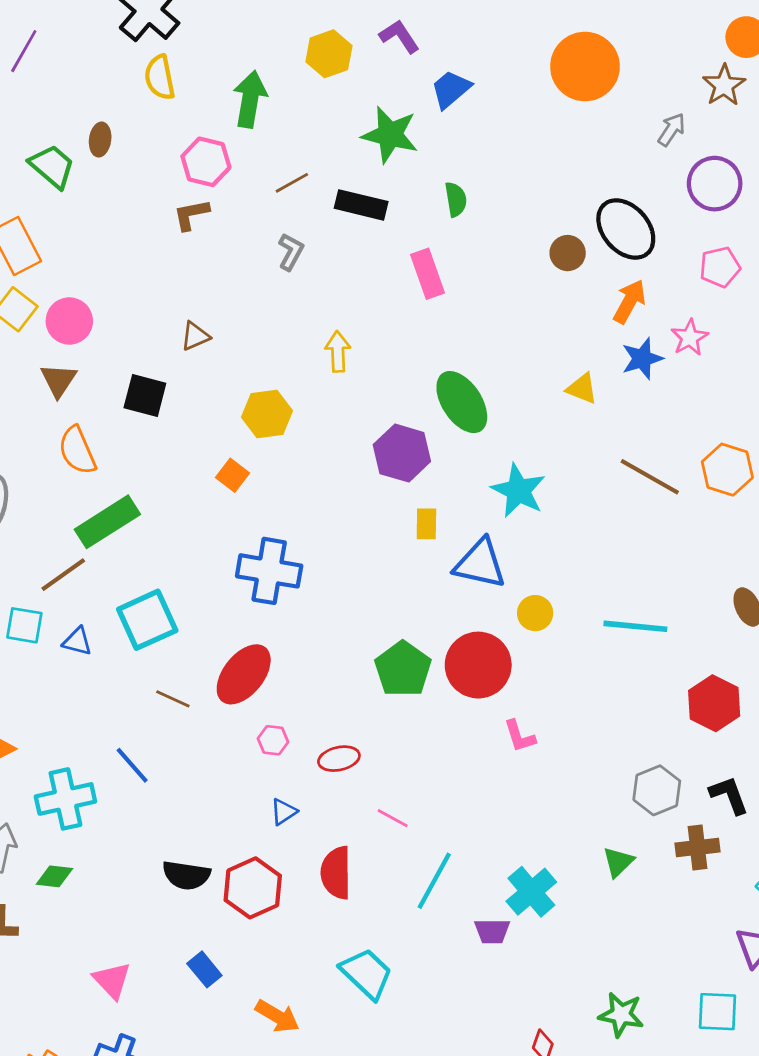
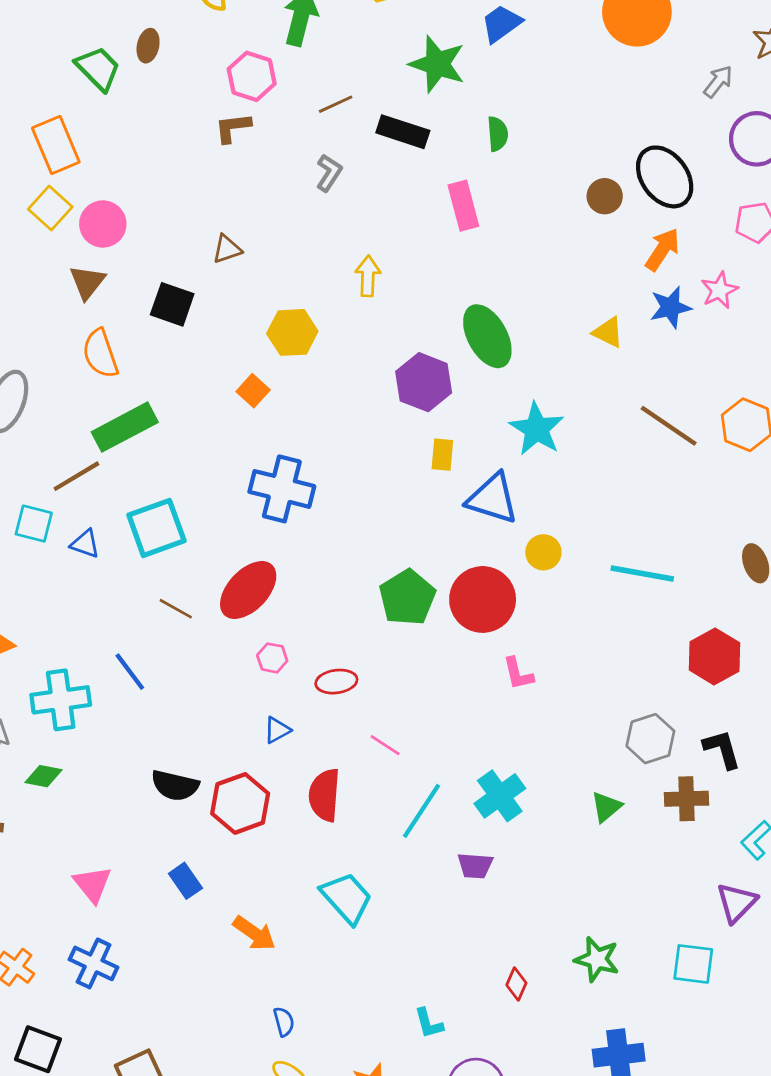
cyan cross: (531, 892) -> (500, 796), moved

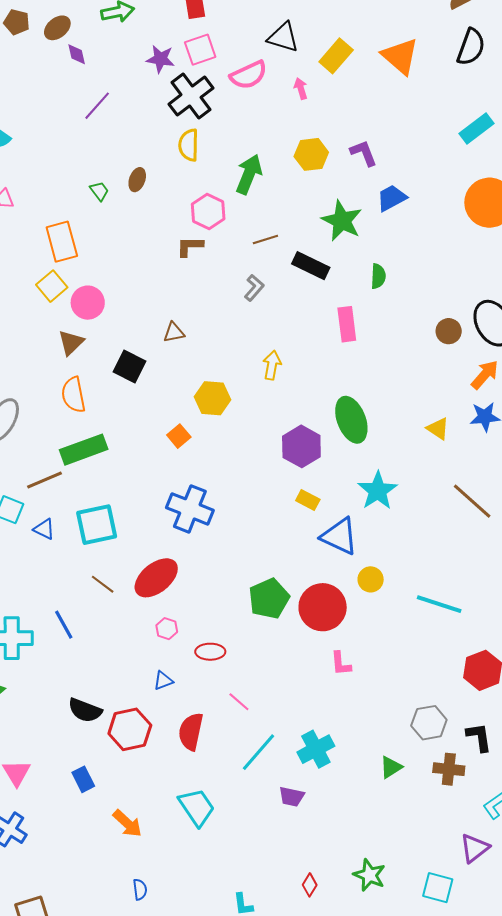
green trapezoid: (98, 68) -> (99, 191), size x0.6
yellow rectangle: (442, 455) -> (308, 500), turned -75

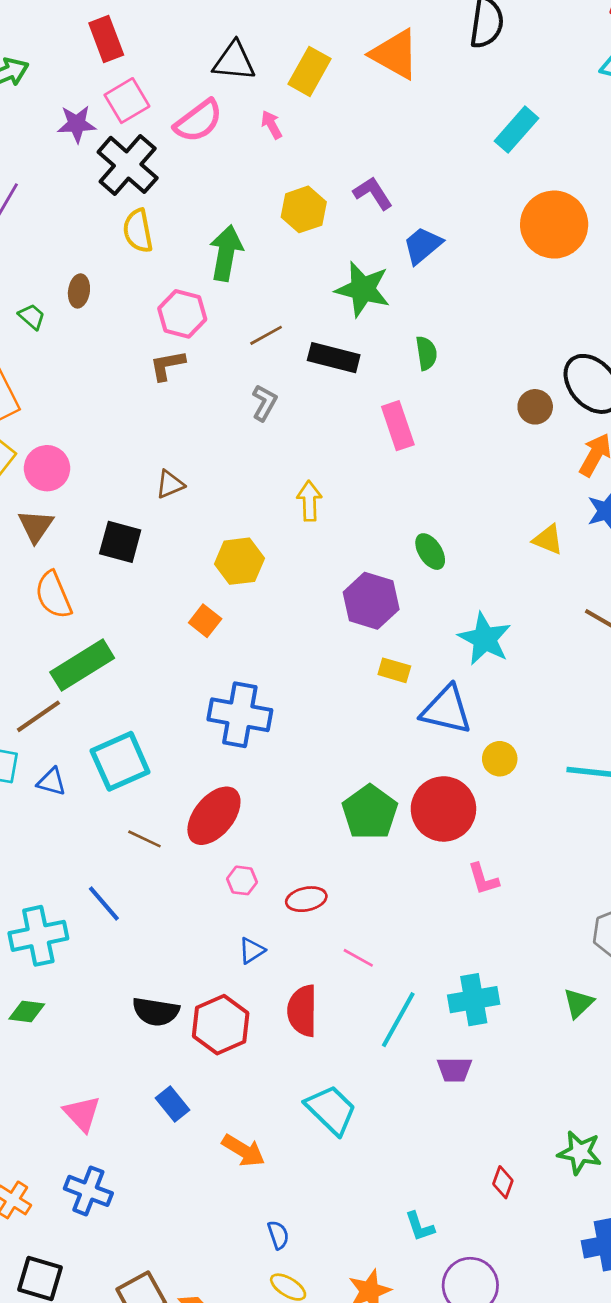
green ellipse: (351, 420) -> (430, 552), size x0.6
cyan cross: (316, 749) -> (474, 1000), turned 30

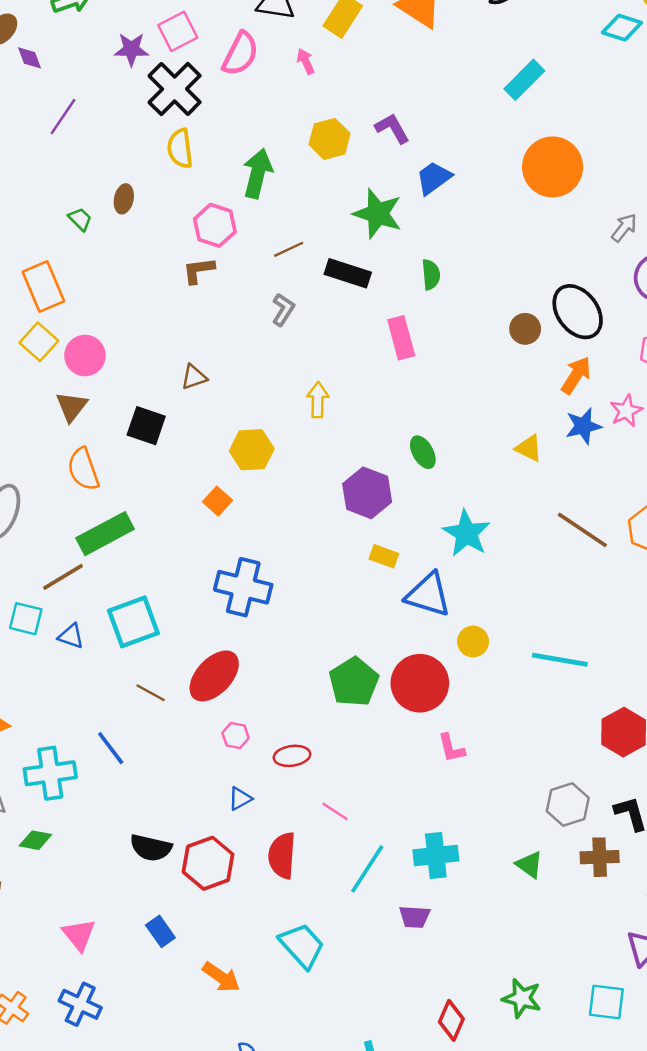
pink semicircle: (198, 121) -> (240, 54), turned -30
green triangle: (578, 1003) -> (529, 865), turned -44
red diamond: (503, 1182) -> (451, 1020), size x1.4

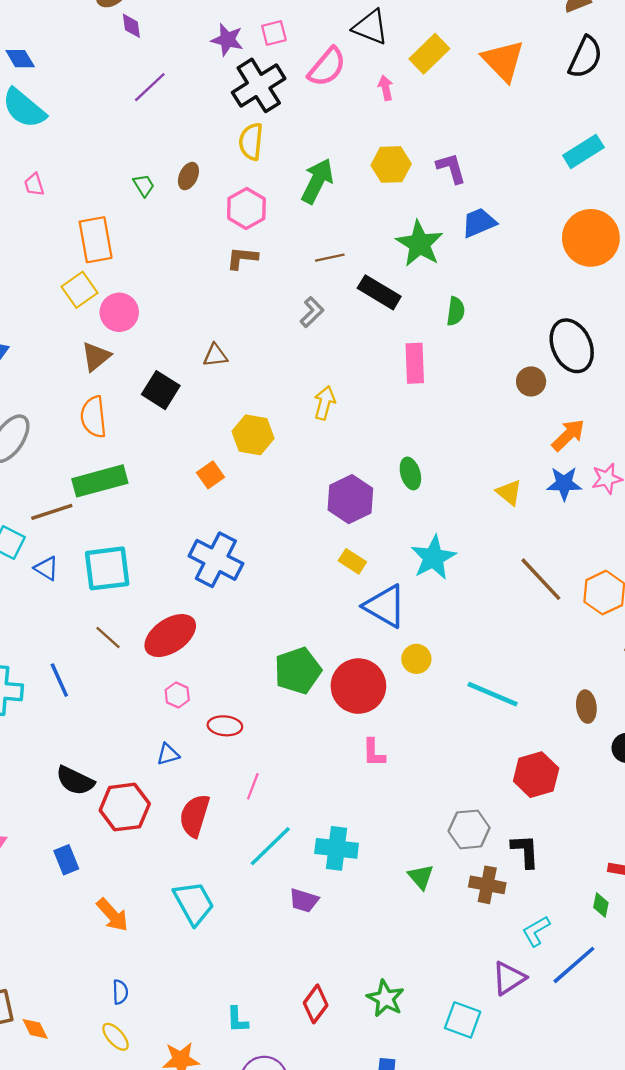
pink square: (178, 31) -> (274, 33), size x0.7
pink hexagon: (215, 225) -> (246, 208), moved
black ellipse: (578, 312) -> (572, 346), moved
pink line: (335, 811) -> (253, 786), turned 65

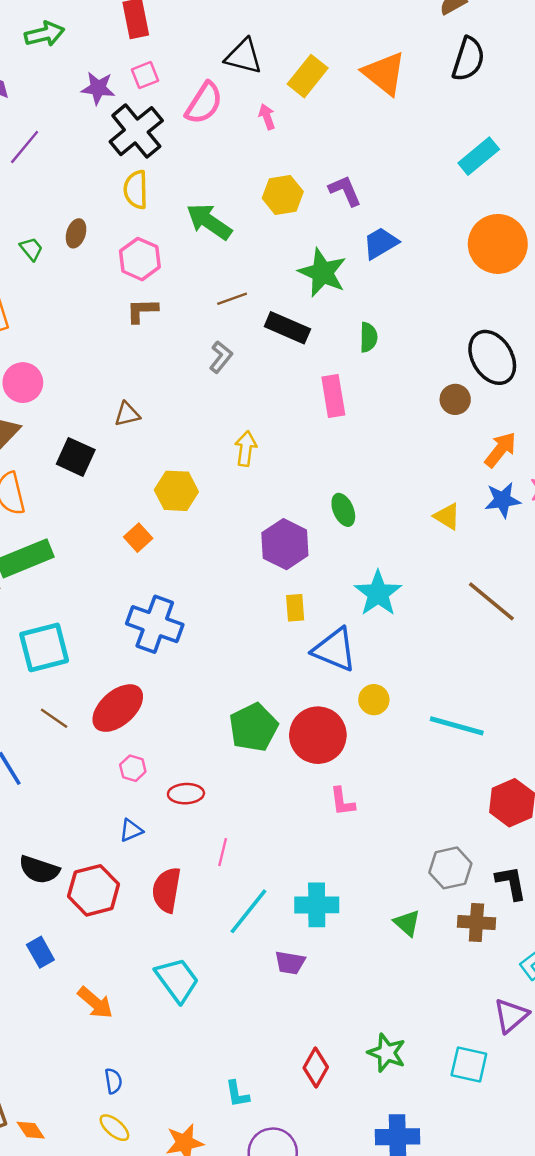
green arrow: (317, 181) -> (209, 222), turned -75
yellow rectangle: (352, 561) -> (295, 608), turned 60

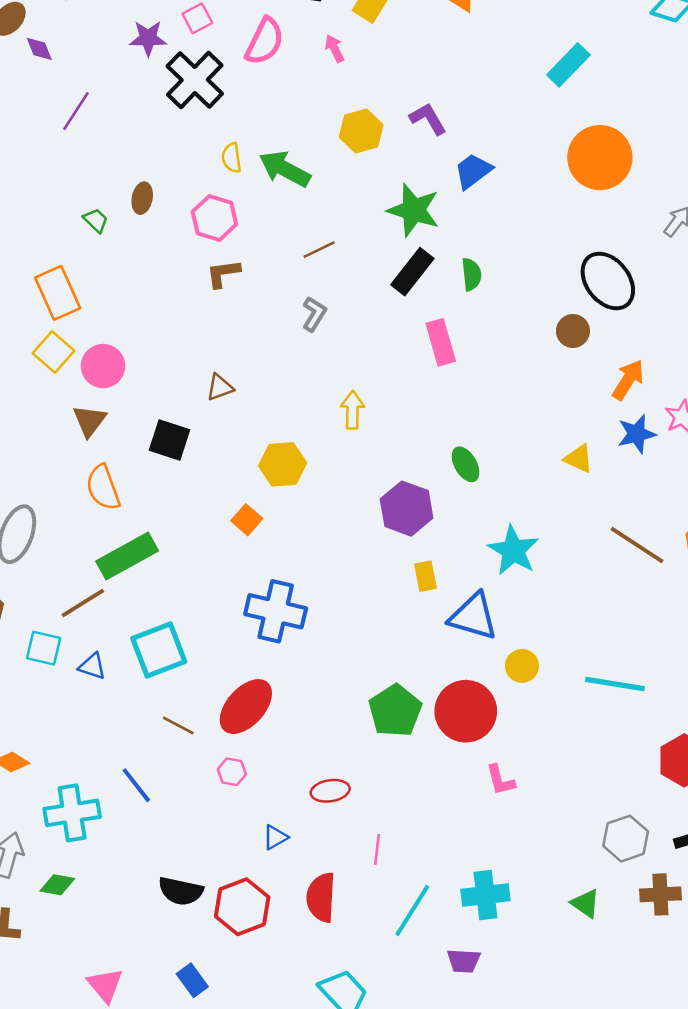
yellow semicircle: (136, 190) -> (231, 158), moved, size x0.7
black rectangle: (287, 328) -> (412, 272), moved, turned -69
pink hexagon: (133, 768) -> (232, 772), moved

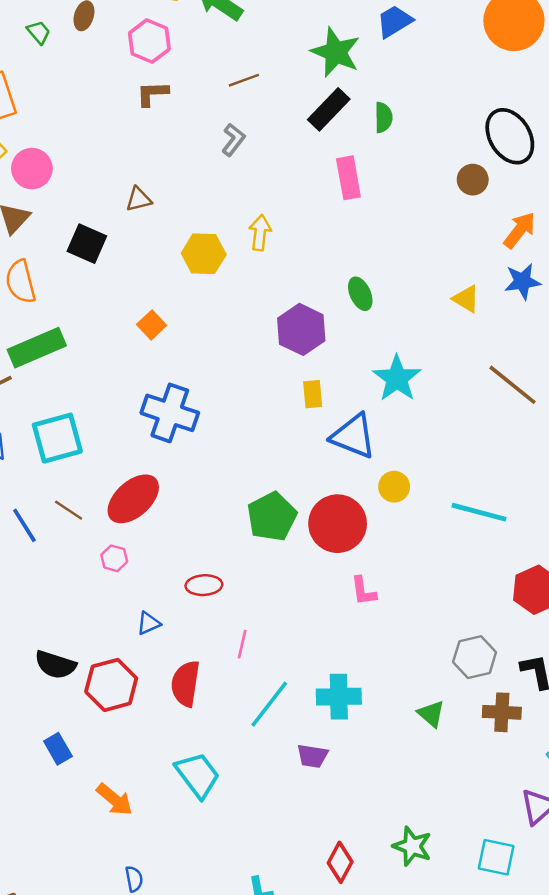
yellow hexagon: (283, 464) -> (204, 254), moved
blue line: (136, 785) -> (24, 525), moved

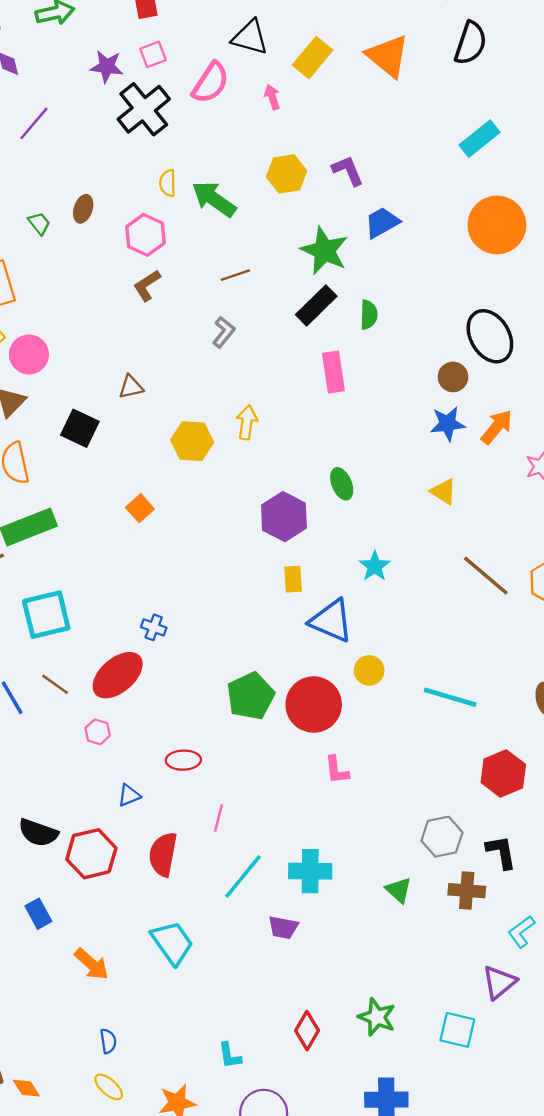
brown L-shape: (152, 94) -> (147, 285), turned -32
blue star: (522, 281) -> (448, 424), moved
cyan star: (397, 378) -> (375, 566), size x0.7
blue cross: (170, 413) -> (154, 627), moved, size x0.5

